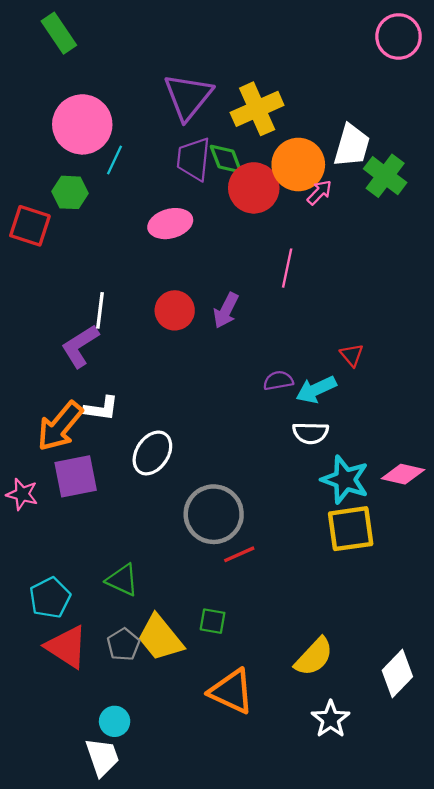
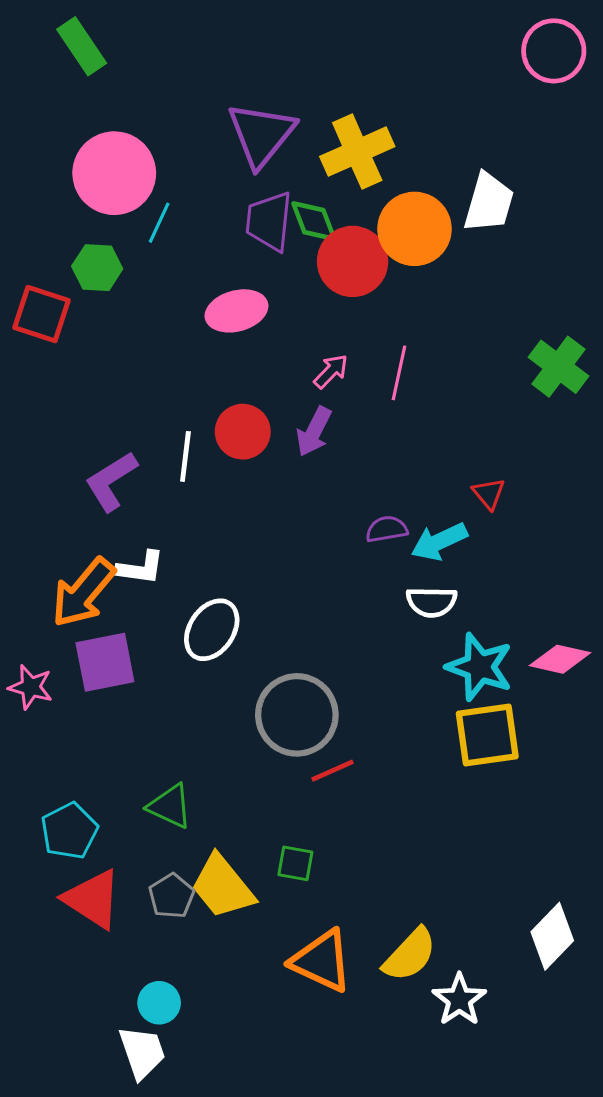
green cross: (385, 176) -> (558, 367), moved
pink arrow: (319, 192) -> (331, 371), moved
white line: (100, 310) -> (185, 456), moved
yellow semicircle: (314, 657) -> (410, 955), moved

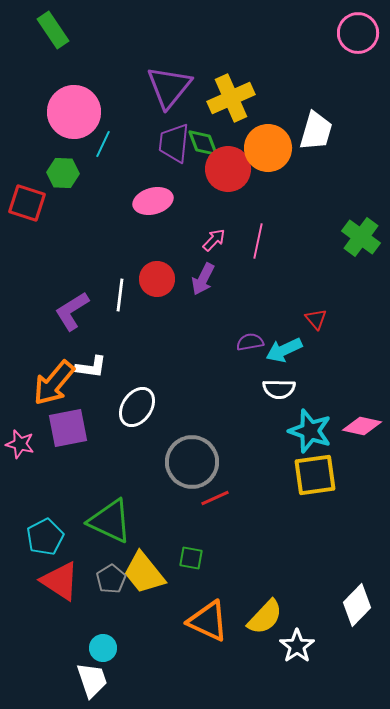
green triangle: (170, 806) -> (110, 521), size x1.5

